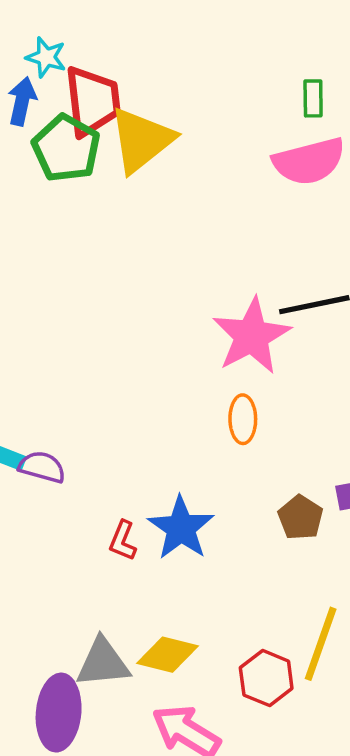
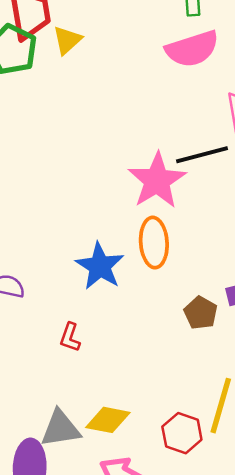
yellow triangle: (141, 140) -> (67, 40), size x0.6
orange ellipse: (243, 419) -> (154, 243), size x1.4
blue star: (181, 528) -> (100, 266), moved

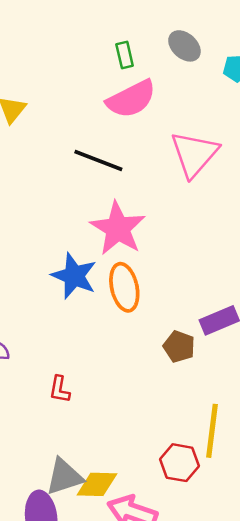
black line: (202, 155) -> (98, 161), moved, turned 45
blue star: (100, 266) -> (74, 276), moved
yellow diamond: (108, 420) -> (97, 484), moved

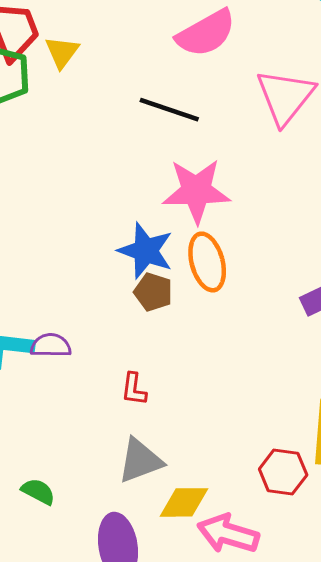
pink star: (118, 228) -> (196, 191), turned -30
brown pentagon: (179, 347) -> (153, 292), moved
gray triangle: (64, 477) -> (140, 461), moved

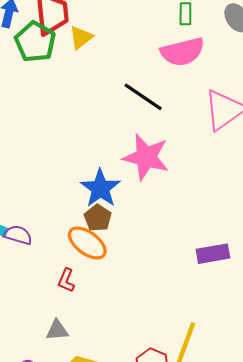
orange ellipse: (207, 262) -> (87, 243), moved, turned -54
gray triangle: (140, 461) -> (57, 330), size x0.7

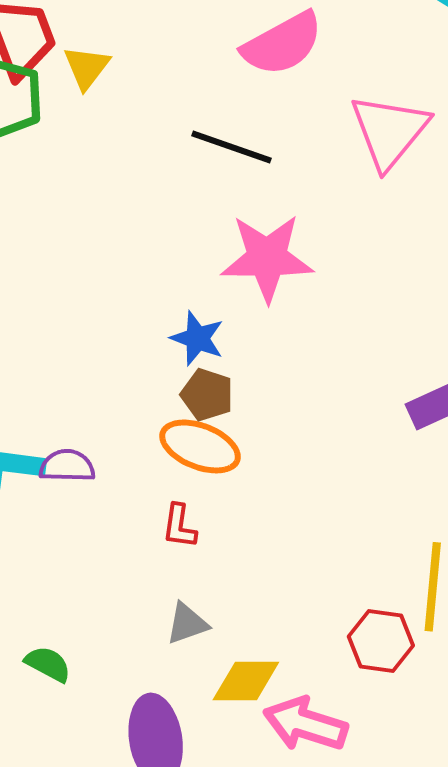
blue star: (100, 188) -> (197, 338), size x0.7

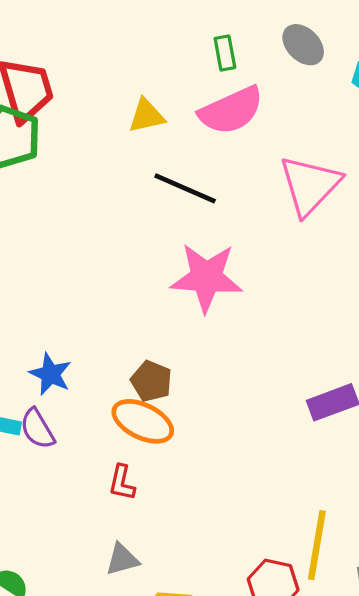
yellow triangle: (87, 67) -> (146, 116), moved, turned 36
blue star: (197, 338) -> (50, 374), moved
purple semicircle: (67, 466) -> (37, 429), turned -126

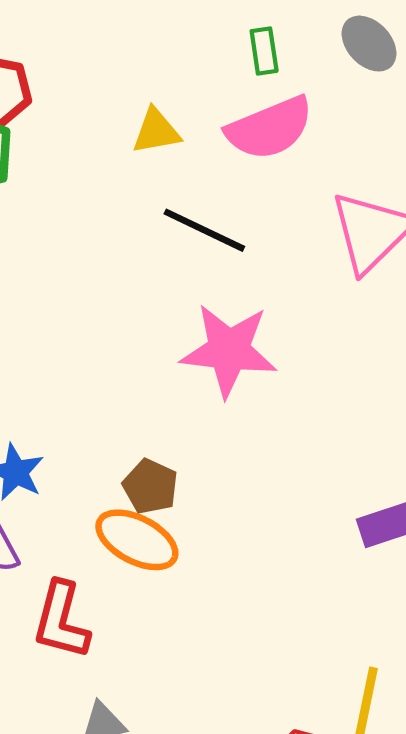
red L-shape: (122, 483) -> (61, 620), moved, size x1.6

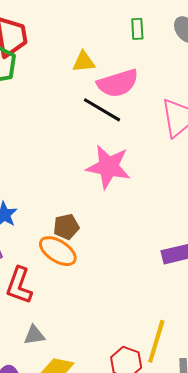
pink semicircle: (270, 128) -> (118, 83), moved
brown pentagon: (150, 486) -> (66, 227), turned 30

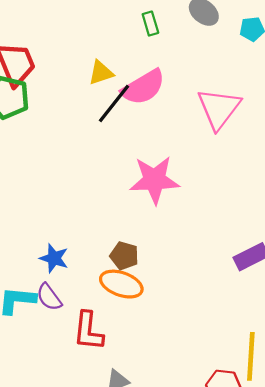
black line: (102, 110) -> (114, 103), moved, turned -69
brown pentagon: (66, 227) -> (124, 256), turned -30

